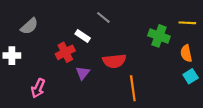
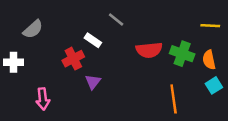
green cross: (159, 36) -> (182, 54), moved
red semicircle: (114, 61) -> (149, 50), moved
pink arrow: (38, 88) -> (43, 99), turned -30
orange line: (133, 88) -> (174, 99), moved

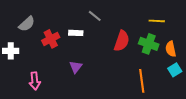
yellow line: (210, 26) -> (157, 21), moved
white rectangle: (93, 40) -> (76, 33), turned -32
red semicircle: (149, 50) -> (122, 41), turned -65
red cross: (73, 59) -> (51, 39), moved

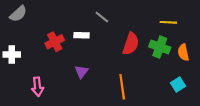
gray semicircle: (27, 24) -> (18, 14), moved
cyan square: (175, 70) -> (178, 85), moved
orange line: (142, 81) -> (122, 87), moved

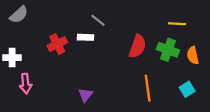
gray line: (102, 17) -> (98, 20), moved
purple triangle: (81, 72) -> (85, 95), moved
pink arrow: (38, 87) -> (26, 84), moved
orange line: (122, 87) -> (148, 88), moved

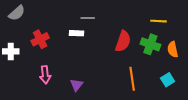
gray line: (98, 20) -> (88, 18), turned -40
red cross: (57, 44) -> (40, 39), moved
pink arrow: (26, 84) -> (45, 75), moved

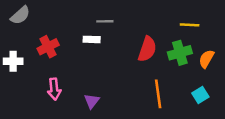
green cross: (150, 44) -> (180, 53), turned -36
orange semicircle: (173, 49) -> (206, 59), turned 42

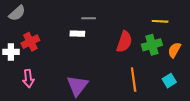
red cross: (48, 47) -> (30, 42), moved
pink arrow: (54, 89) -> (28, 79), moved
purple triangle: (92, 101) -> (77, 86), size x1.6

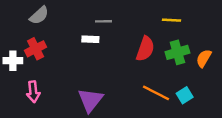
gray semicircle: (17, 13) -> (39, 15), moved
yellow line: (160, 21) -> (172, 20), moved
orange line: (134, 80) -> (156, 93), turned -55
cyan square: (169, 81) -> (185, 95), moved

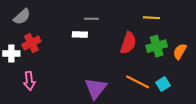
gray semicircle: (39, 15) -> (22, 17), moved
purple triangle: (90, 100) -> (96, 88), moved

